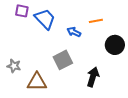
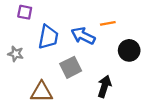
blue trapezoid: (45, 19) -> (48, 37), moved, turned 55
blue arrow: (74, 32) -> (83, 36), size x1.5
gray star: (14, 66) -> (16, 54), moved

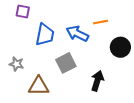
gray star: (16, 54) -> (17, 64), moved

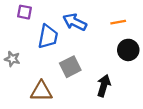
orange line: (100, 22) -> (118, 22), moved
blue arrow: (77, 34) -> (75, 22), moved
gray star: (17, 64) -> (12, 59), moved

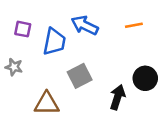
purple square: (25, 12) -> (23, 29), moved
black circle: (128, 50) -> (145, 78), moved

